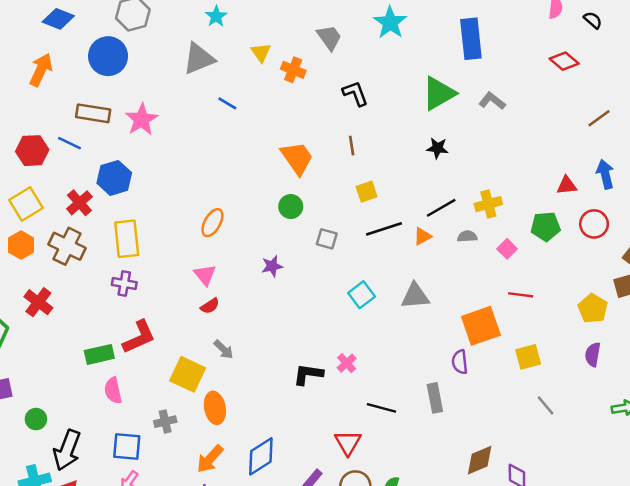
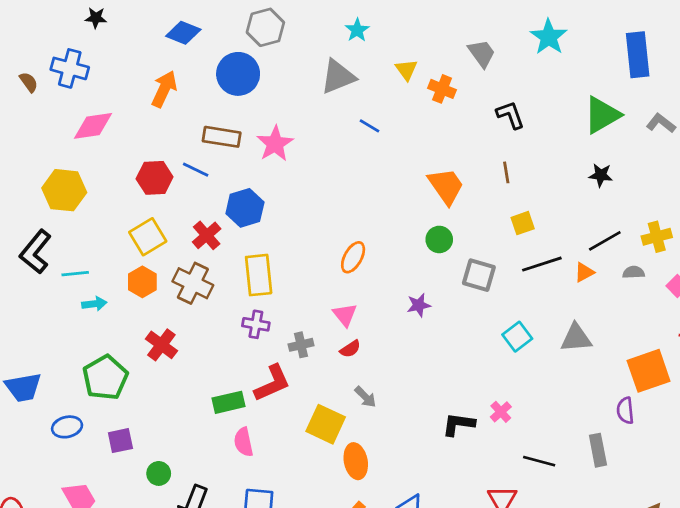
gray square: (327, 239) -> (479, 275), size x1.4
gray cross: (165, 422) -> (301, 345), moved

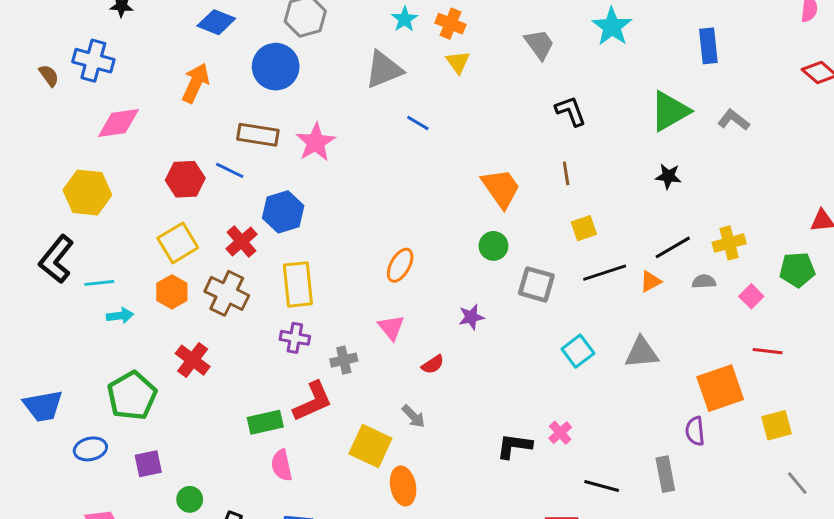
blue rectangle: (638, 55) -> (708, 46), size x0.7
orange cross: (442, 89) -> (450, 24), moved
red semicircle: (350, 349) -> (433, 364), moved

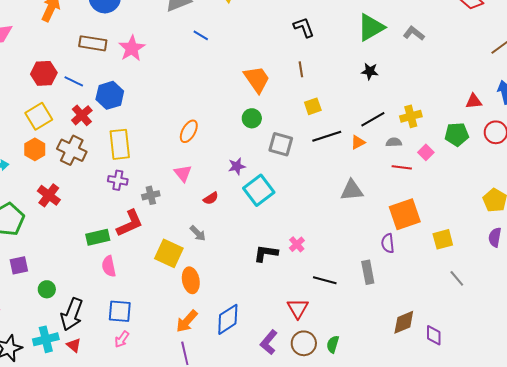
blue line: (230, 170) -> (74, 81), moved
cyan square: (578, 351) -> (259, 190), moved, size x1.4
red line: (768, 351) -> (402, 167), moved

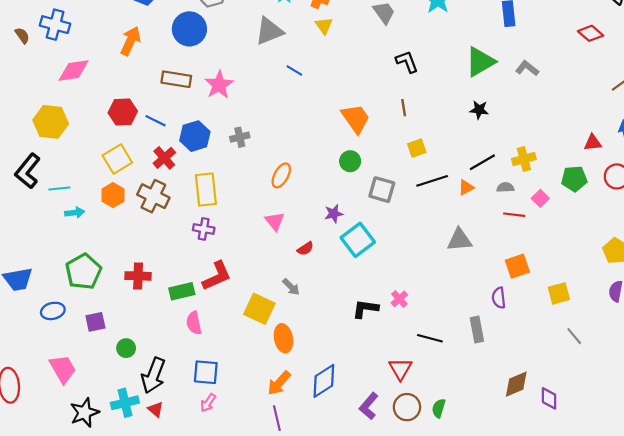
red cross: (49, 195) -> (138, 276), moved, turned -35
gray cross: (151, 195) -> (240, 137), moved
orange square: (405, 214) -> (517, 266), size x0.7

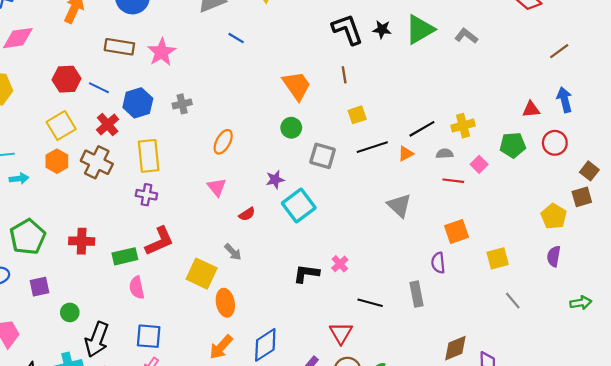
black L-shape: (407, 62) -> (347, 29), size x1.4
black star: (479, 110) -> (382, 29), moved
gray triangle: (459, 240) -> (399, 206), turned 48

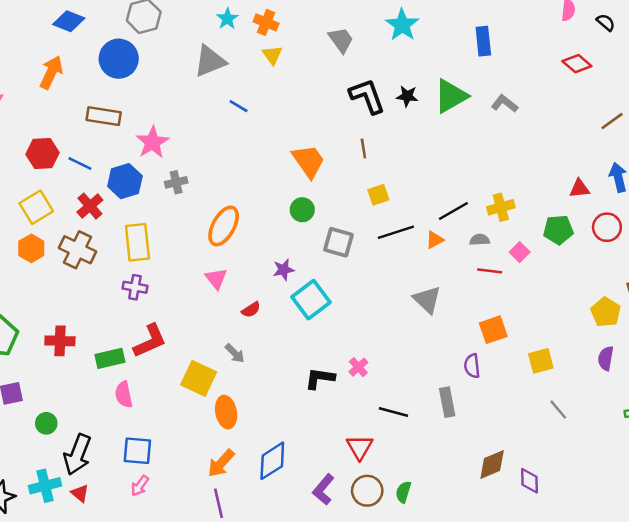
pink star: (162, 52) -> (152, 142), moved
orange ellipse: (223, 142) -> (224, 226), size x1.4

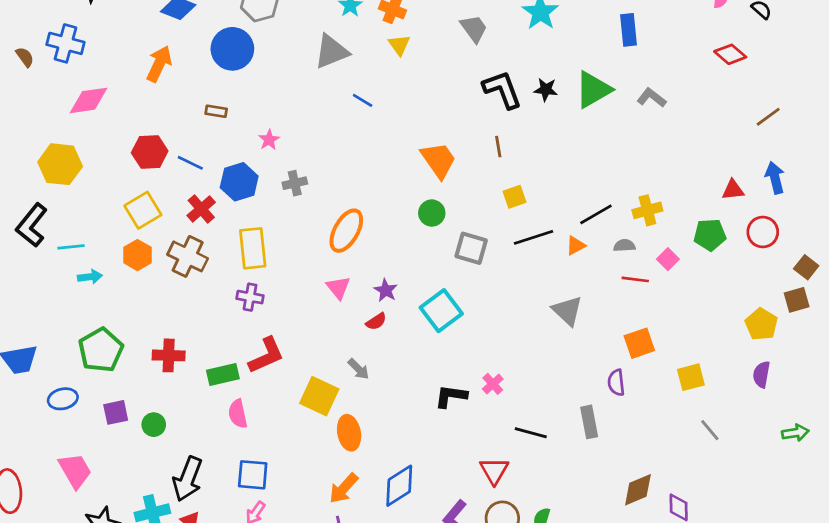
brown rectangle: (104, 116) -> (216, 111), size x0.6
pink star: (152, 142) -> (269, 140), size x0.6
purple star: (284, 270) -> (386, 290), moved, turned -30
green circle: (46, 423) -> (154, 425), moved

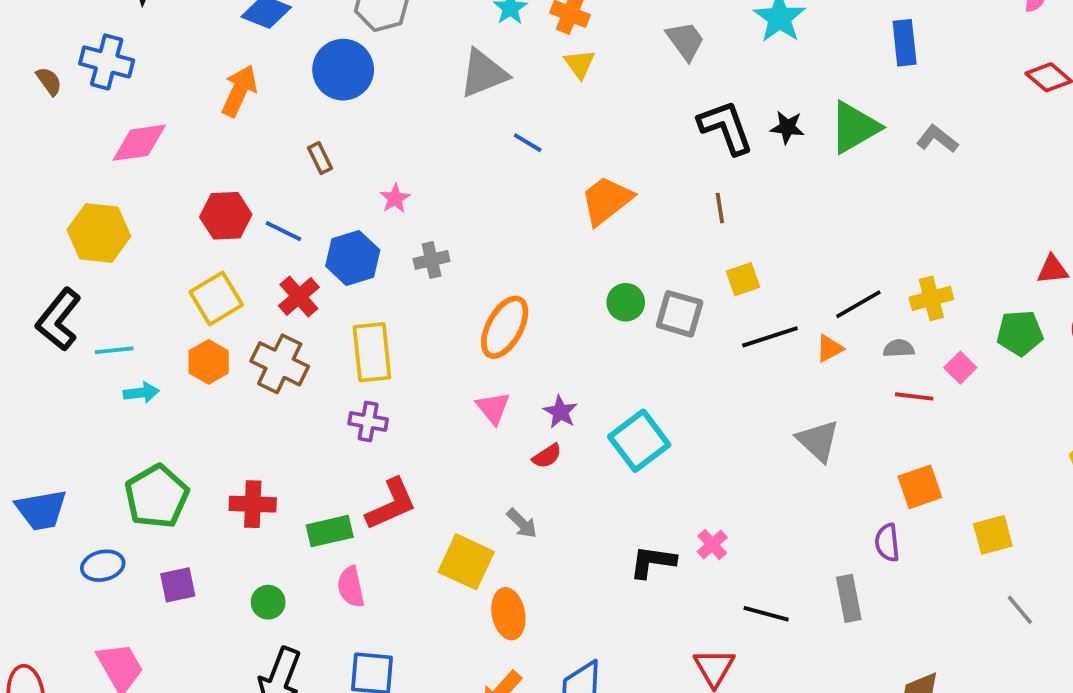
brown rectangle: (216, 111) -> (320, 158), turned 55
orange trapezoid: (439, 160) -> (607, 200), moved, turned -93
gray square: (471, 248) -> (680, 314), moved
green circle: (154, 425) -> (268, 602), moved

